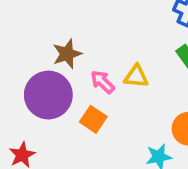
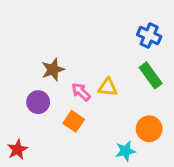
purple circle: (48, 95) -> (38, 102), size x0.6

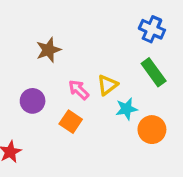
brown star: (53, 70) -> (48, 50), moved
yellow triangle: (108, 87) -> (107, 85), turned -42
cyan star: (125, 151) -> (126, 109), moved

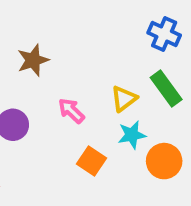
yellow triangle: (107, 85) -> (124, 99), moved
orange square: (71, 122) -> (92, 161), moved

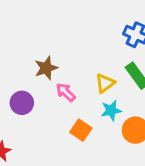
brown star: (33, 60) -> (46, 68), moved

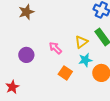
brown star: (46, 68) -> (26, 12), moved

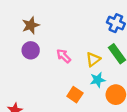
pink arrow: (55, 48) -> (64, 56), moved
purple circle: (26, 55) -> (31, 50), moved

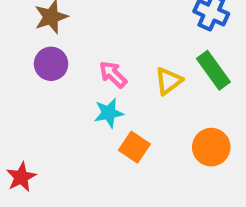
cyan star: (98, 80) -> (109, 113), moved

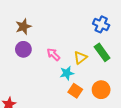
cyan star: (109, 113) -> (67, 73), moved
orange square: (134, 147) -> (75, 91), moved

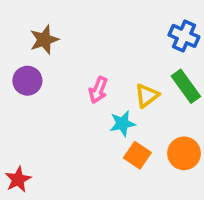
purple circle: (23, 49) -> (27, 81), moved
pink arrow: (53, 54) -> (98, 90), turned -112

